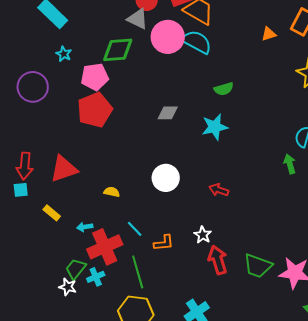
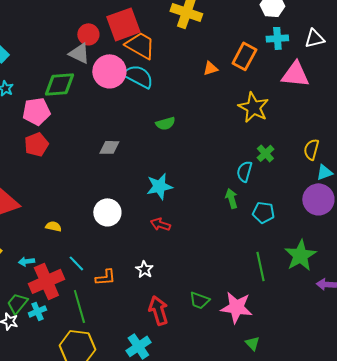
red pentagon: (95, 110) -> (36, 144), size x0.7
cyan star: (215, 127) -> (159, 186), moved
red arrow: (218, 260) -> (158, 310), moved
green trapezoid: (258, 266) -> (199, 300), size x0.7

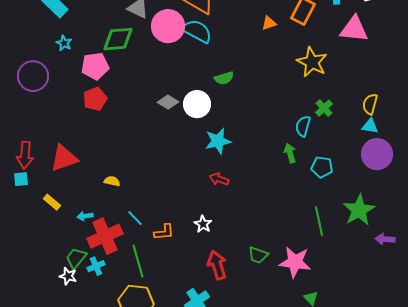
gray diamond: (109, 147) -> (168, 102), turned 30
cyan triangle: (324, 172) -> (370, 126), moved, turned 30
white circle: (107, 212) -> (197, 104), moved

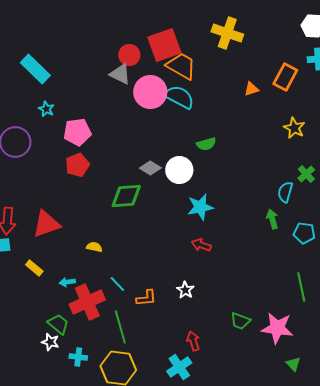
green diamond: (118, 39) -> (126, 196), moved
yellow star: (312, 62) -> (294, 128), size x0.7
green trapezoid: (76, 258) -> (58, 324), turned 90
red arrow: (217, 265) -> (193, 341), moved, size x0.7
cyan cross: (96, 266) -> (78, 357), moved, turned 30

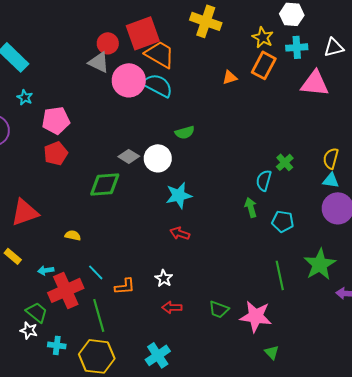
yellow star: (294, 128) -> (263, 37), moved
red arrow: (193, 341) -> (172, 307), moved, turned -72

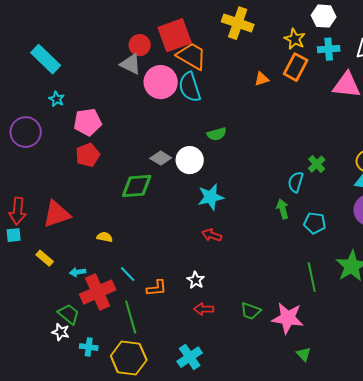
cyan semicircle: (158, 85) -> (190, 87), turned -136

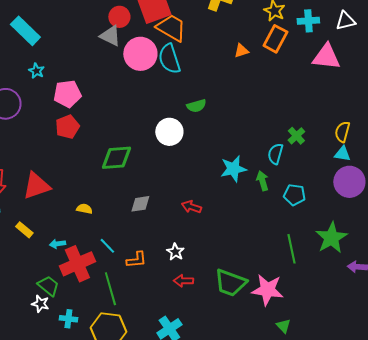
gray diamond: (161, 158) -> (140, 204), moved, turned -40
cyan star: (211, 197) -> (233, 169), moved
green trapezoid: (251, 311) -> (230, 283), size x1.6

